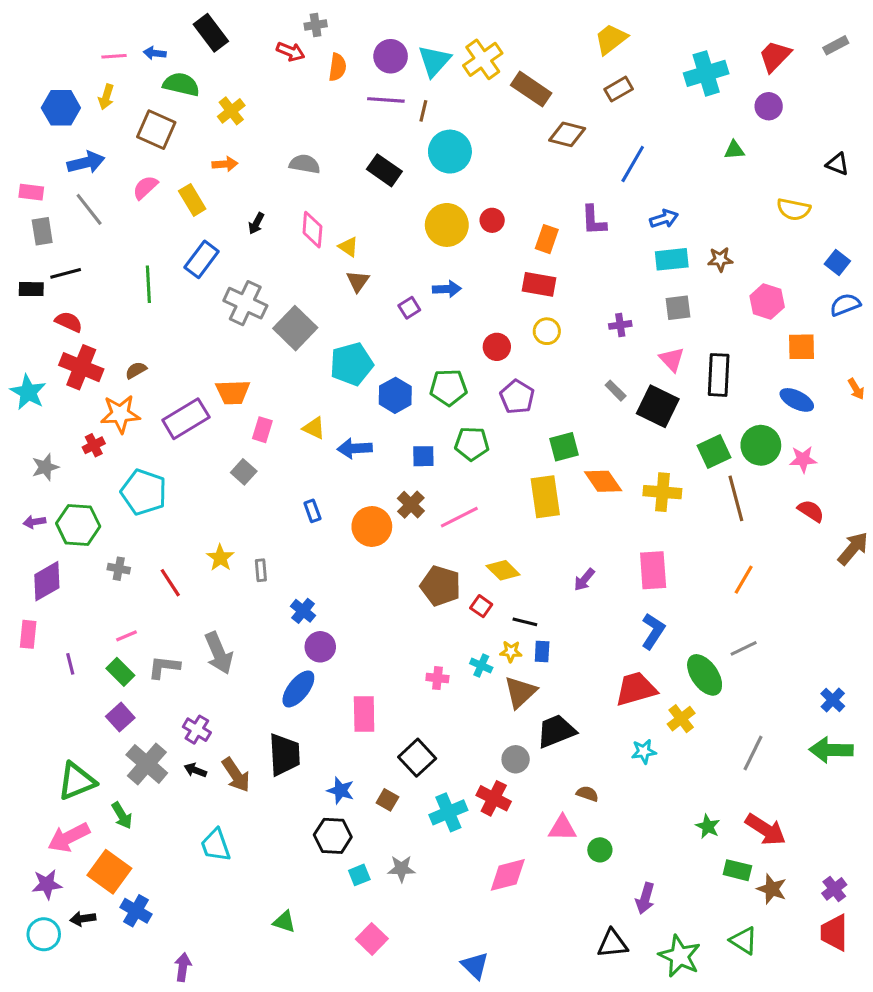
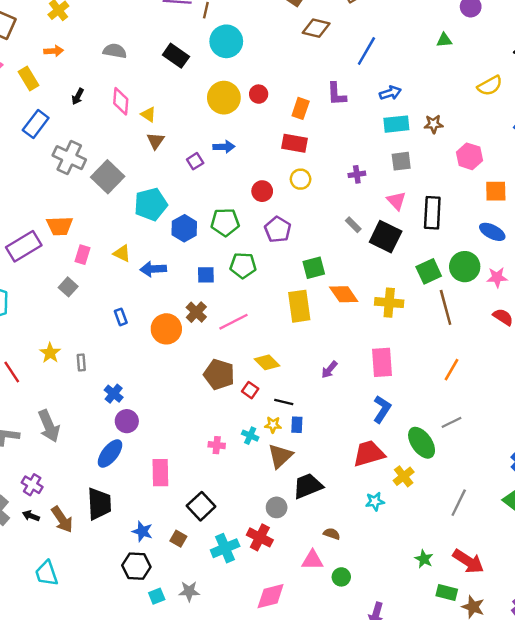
yellow semicircle: (794, 209) -> (490, 86), turned -40

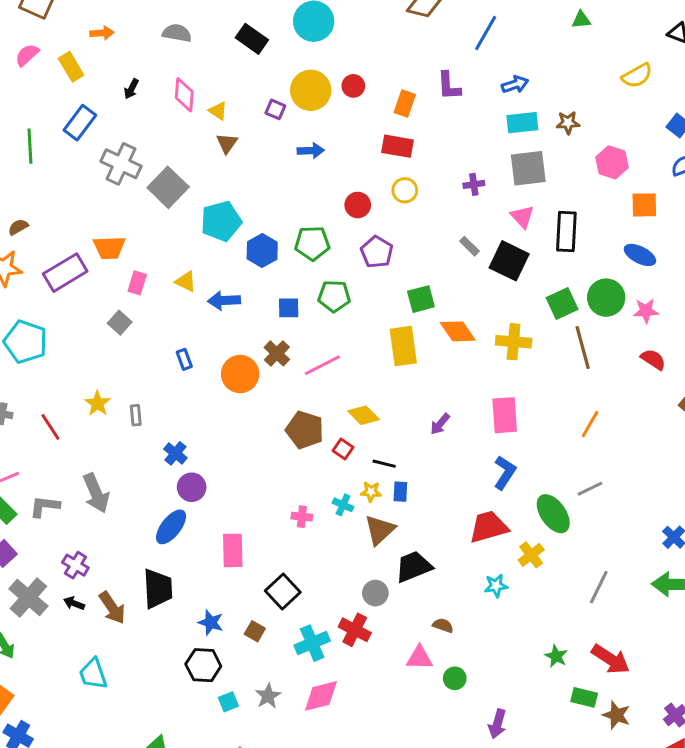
purple square: (195, 161) -> (275, 109), moved, turned -35
gray square: (401, 161) -> (528, 168), size x1.5
gray star: (189, 591) -> (268, 696), turned -30
pink diamond: (271, 596) -> (321, 696), moved

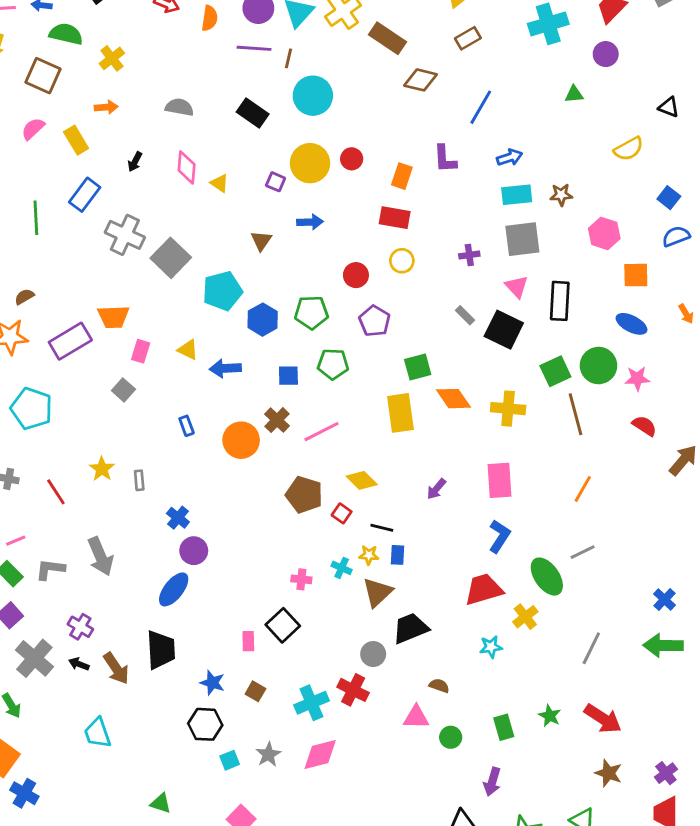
brown triangle: (227, 143) -> (261, 241), moved
pink rectangle: (233, 550) -> (248, 641), moved, size x0.6
black square: (283, 592) -> (283, 625), moved
green rectangle: (584, 697) -> (504, 727), moved, turned 60

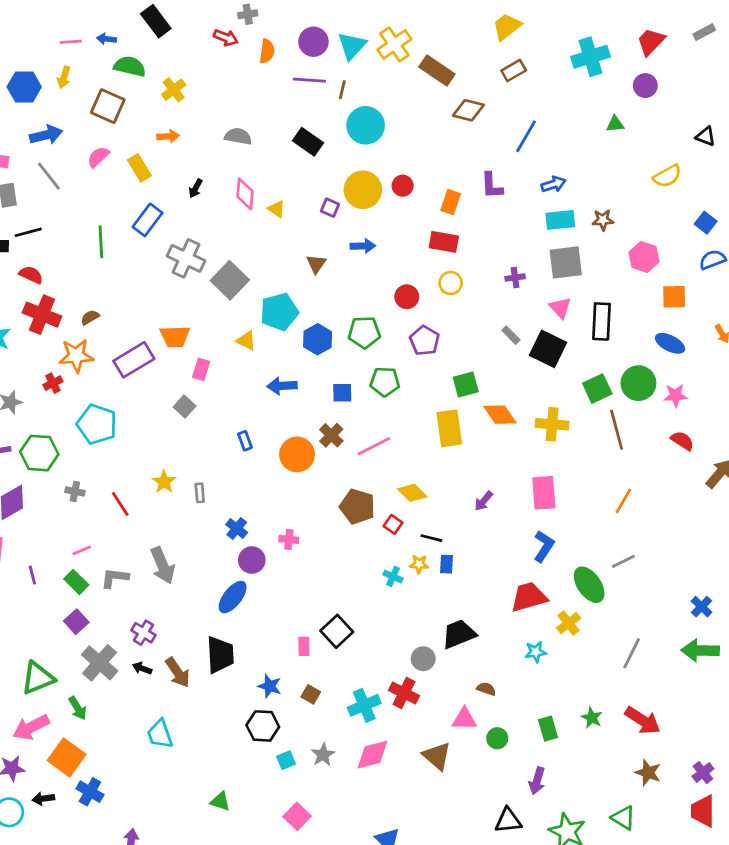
yellow triangle: (188, 350) -> (246, 341), moved
pink cross: (301, 579) -> (289, 539), moved
brown triangle: (377, 592) -> (437, 756), moved, turned -36

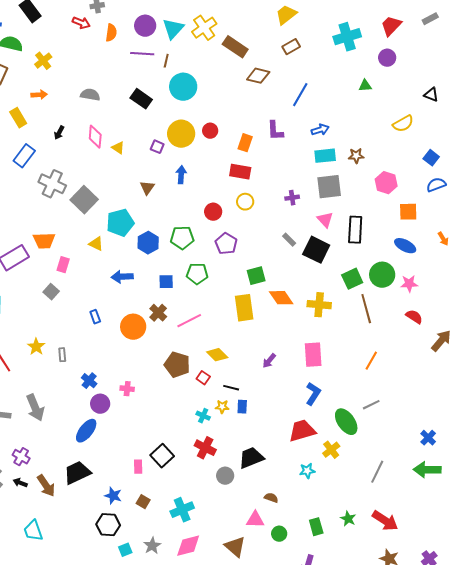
blue arrow: (363, 246) -> (181, 175), turned -84
black trapezoid: (220, 655) -> (77, 473), turned -112
red cross: (404, 693) -> (205, 448), moved

